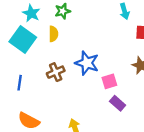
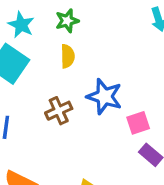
yellow semicircle: (53, 34) -> (68, 56), moved

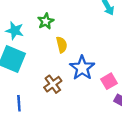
yellow semicircle: (68, 56) -> (62, 45), moved
blue star: (104, 96) -> (82, 68), turned 30

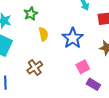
blue star: (82, 68) -> (73, 38), moved

